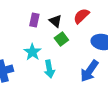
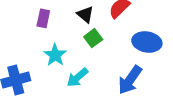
purple rectangle: (34, 20) -> (43, 18), moved
cyan arrow: (49, 69) -> (77, 77), turned 60

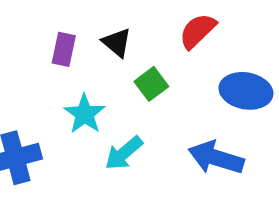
black triangle: (85, 14) -> (117, 42), moved
blue arrow: (130, 80) -> (216, 158), turned 72

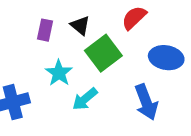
green square: (151, 84) -> (103, 53), size x1.6
blue arrow: (216, 158) -> (146, 102), turned -128

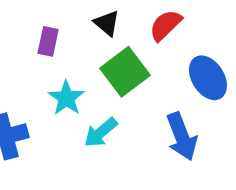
black triangle: (80, 25) -> (107, 23), moved
blue ellipse: (166, 58) -> (208, 78), turned 48

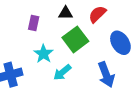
black triangle: (107, 23) -> (66, 13), turned -40

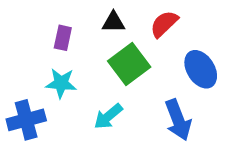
cyan star: (44, 54) -> (61, 83), moved, turned -30

